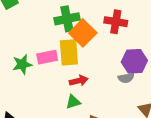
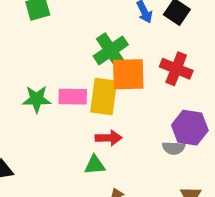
green cross: (67, 19) -> (111, 50), turned -35
orange square: (83, 33) -> (128, 74), turned 32

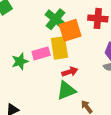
green triangle: (95, 165) -> (66, 90), size x1.5

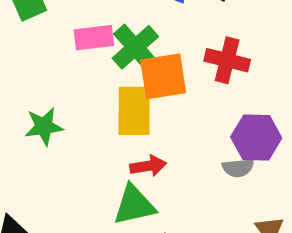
pink rectangle: (41, 53) -> (94, 38), moved

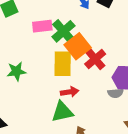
red cross: (227, 60) -> (95, 59), moved, turned 35
orange square: (163, 76) -> (78, 46), turned -30

